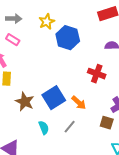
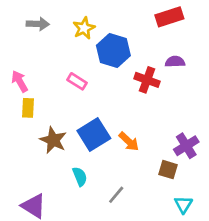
pink rectangle: (13, 40) -> (77, 81), moved
red cross: (97, 74) -> (147, 80), moved
gray line: (70, 127) -> (116, 195), moved

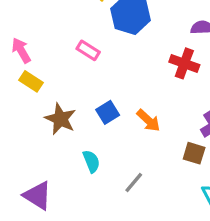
red cross: (147, 80) -> (184, 63), moved
yellow rectangle: (28, 108) -> (31, 81), turned -60
blue square: (94, 135) -> (108, 112), size x0.6

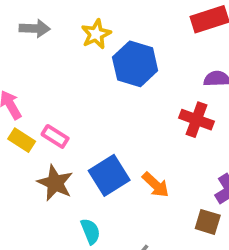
pink rectangle: (88, 50) -> (55, 136), moved
blue square: (108, 112) -> (109, 175), size x1.5

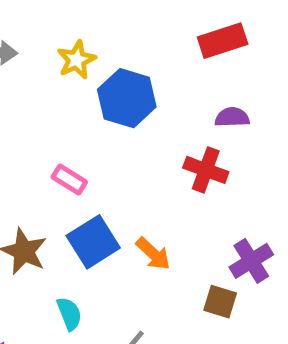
pink rectangle: (55, 136) -> (69, 180), moved

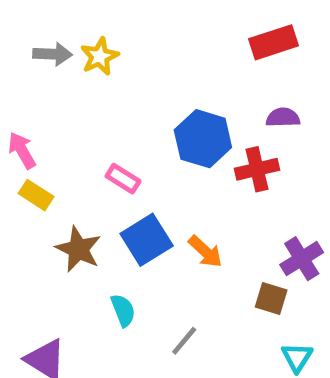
yellow star: (76, 60) -> (100, 56), moved
blue hexagon: (127, 98) -> (203, 139), moved
red cross: (206, 170) -> (257, 169), turned -33

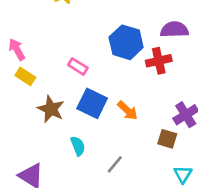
purple semicircle: (283, 118) -> (174, 30), size x1.4
blue square: (147, 240) -> (92, 103), turned -32

